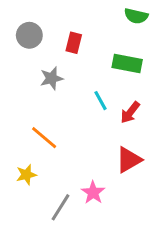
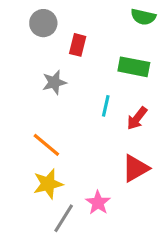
gray circle: (29, 35) -> (43, 23), moved
cyan line: (100, 101) -> (106, 106), turned 42
yellow star: (26, 175) -> (48, 184), moved, size x1.4

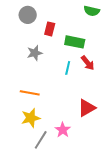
green rectangle: (134, 67) -> (75, 42), moved
red arrow: (137, 118) -> (88, 63), moved, turned -77
orange line: (46, 145) -> (30, 93), turned -30

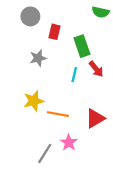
green rectangle: (75, 42) -> (82, 46), turned 60
orange line: (30, 93) -> (58, 114), moved
yellow star: (31, 118) -> (34, 101), moved

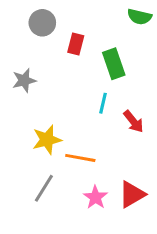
gray star: (38, 58) -> (24, 80), moved
red arrow: (96, 69) -> (133, 121), moved
red triangle: (95, 118) -> (132, 194), moved
gray line: (45, 153) -> (44, 188), moved

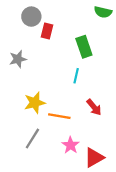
red rectangle: (76, 44) -> (47, 31), moved
red arrow: (133, 121) -> (94, 107), moved
red triangle: (132, 194) -> (94, 158), moved

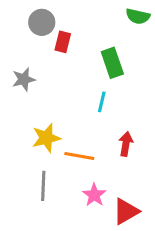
red arrow: (94, 107) -> (126, 144), turned -132
gray line: (32, 139) -> (43, 186), turned -30

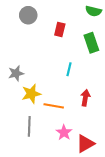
red rectangle: (63, 42) -> (60, 29), moved
green rectangle: (112, 63) -> (91, 43), moved
gray star: (24, 79) -> (16, 73), moved

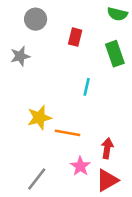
gray star: (16, 73) -> (20, 56), moved
red arrow: (85, 98) -> (107, 148), moved
gray line: (29, 126) -> (37, 179), moved, turned 36

